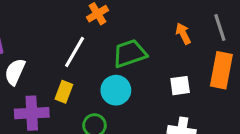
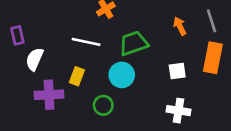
white line: (75, 52) -> (86, 42), turned 72

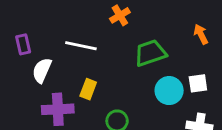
white line: (86, 42) -> (81, 46), moved
cyan circle: (122, 75) -> (169, 91), moved

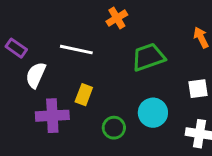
purple rectangle: (23, 44) -> (16, 48), turned -42
cyan circle: (169, 91) -> (153, 113), moved

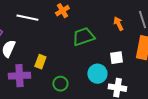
white line: (76, 50) -> (27, 18), moved
cyan circle: (153, 113) -> (97, 74), moved

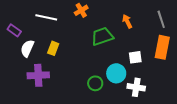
orange arrow: (118, 24) -> (127, 21), moved
yellow rectangle: (40, 62) -> (53, 48), moved
green circle: (60, 84) -> (95, 83), moved

